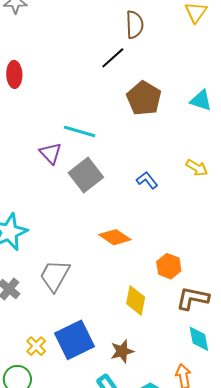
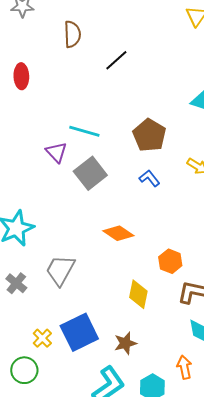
brown semicircle: (135, 25) -> (72, 34), moved
brown pentagon: (144, 98) -> (149, 135), moved

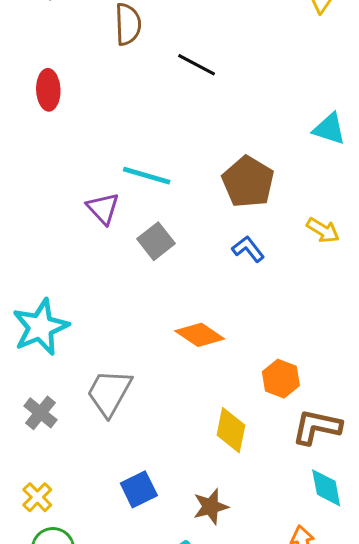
black line: (116, 60) -> (197, 65), turned 70
gray square: (90, 173) -> (156, 241), size x0.7
blue square: (79, 332) -> (139, 489), size x0.6
yellow cross: (42, 338) -> (37, 497), moved

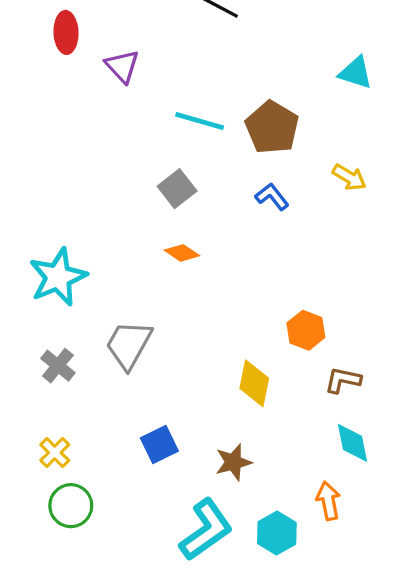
cyan line: (147, 176) -> (200, 121), moved
purple triangle: (103, 208) -> (122, 66), moved
orange diamond: (200, 335) -> (182, 253), moved, size x0.7
brown L-shape: (317, 427) -> (343, 380), size x0.7

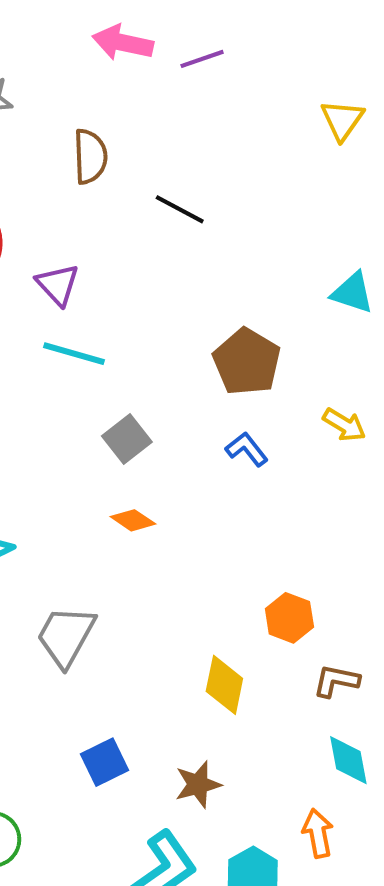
cyan line: (200, 121) -> (74, 354), moved

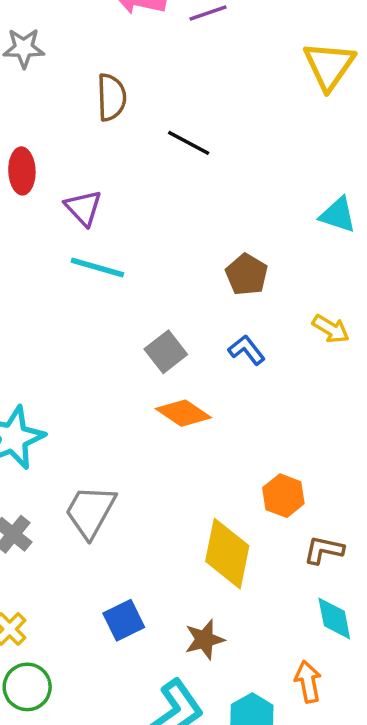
yellow triangle: (342, 120) -> (329, 66), size x1.4
brown pentagon: (247, 362) -> (247, 274), size x0.7
gray square: (127, 439) -> (166, 352), moved
orange diamond: (133, 520) -> (183, 413), moved, size x1.4
yellow diamond: (224, 685) -> (227, 554), size x1.4

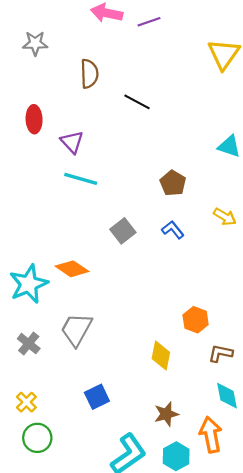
orange diamond: (183, 413) -> (72, 269), moved
yellow diamond: (227, 554) -> (161, 356), size x0.7
brown star: (204, 640) -> (166, 414), moved
orange arrow: (308, 682) -> (211, 435), size x1.4

